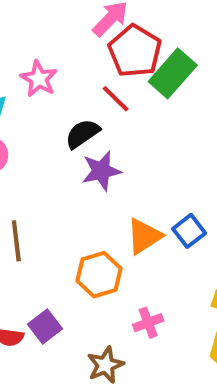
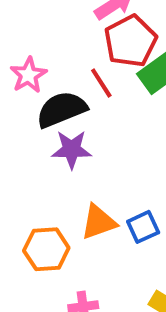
pink star: (39, 79) -> (28, 75), moved
black semicircle: (82, 134) -> (62, 109), size x1.4

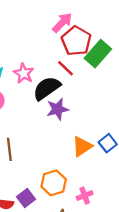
orange hexagon: (46, 249) -> (54, 183), moved

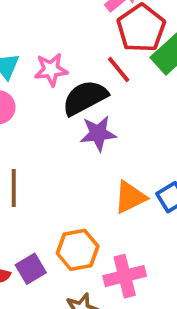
pink star: (24, 73) -> (51, 70), turned 30
pink cross: (85, 196) -> (125, 276), size x1.5

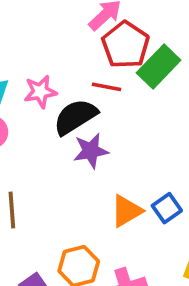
red line: (119, 70) -> (106, 87), turned -36

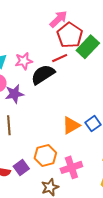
red line: (106, 87) -> (60, 58), turned -35
purple star: (91, 151) -> (14, 94), moved

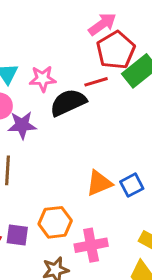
purple square: (21, 167) -> (17, 235), turned 35

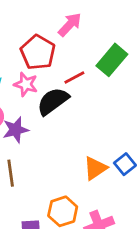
red pentagon: (116, 50) -> (38, 52), moved
pink star: (43, 79) -> (26, 84), turned 30

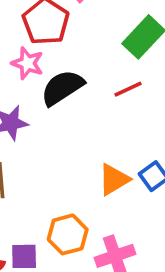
red line: (74, 78) -> (128, 89), moved

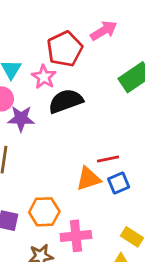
red line: (128, 89) -> (108, 159), moved

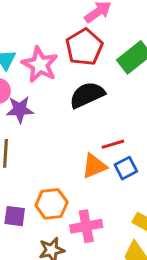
red pentagon: (65, 49) -> (84, 47), moved
pink star: (44, 77) -> (40, 65), size x1.4
black semicircle: (66, 101) -> (87, 95), moved

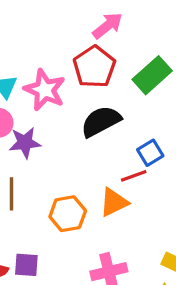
blue square: (126, 168) -> (150, 153), moved
orange hexagon: (52, 204) -> (68, 214), moved

